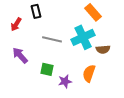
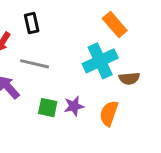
gray line: (52, 39) -> (35, 64), moved
purple star: (65, 81) -> (74, 106), moved

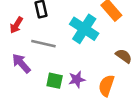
cyan cross: (100, 61) -> (84, 29), moved, turned -32
brown semicircle: (129, 78) -> (124, 56), turned -140

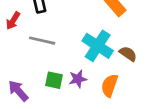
cyan cross: (84, 29) -> (98, 46), moved
purple arrow: (21, 63) -> (18, 91), moved

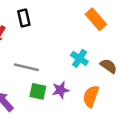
gray line: (42, 41) -> (26, 67), moved
cyan cross: (98, 46) -> (79, 58), size x0.6

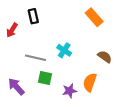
cyan cross: (79, 58) -> (64, 50), moved
purple star: (61, 90) -> (70, 91), moved

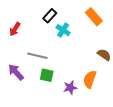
black rectangle: (33, 16) -> (50, 16), moved, turned 56
cyan cross: (64, 50) -> (63, 30), moved
purple arrow: (16, 87) -> (16, 72), moved

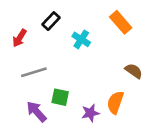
black rectangle: (50, 16) -> (51, 21), moved
gray line: (37, 56) -> (34, 72), moved, turned -30
purple arrow: (16, 72) -> (37, 112), moved

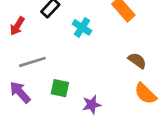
orange semicircle: (115, 102) -> (145, 94), moved, turned -65
purple arrow: (37, 112) -> (20, 92), moved

